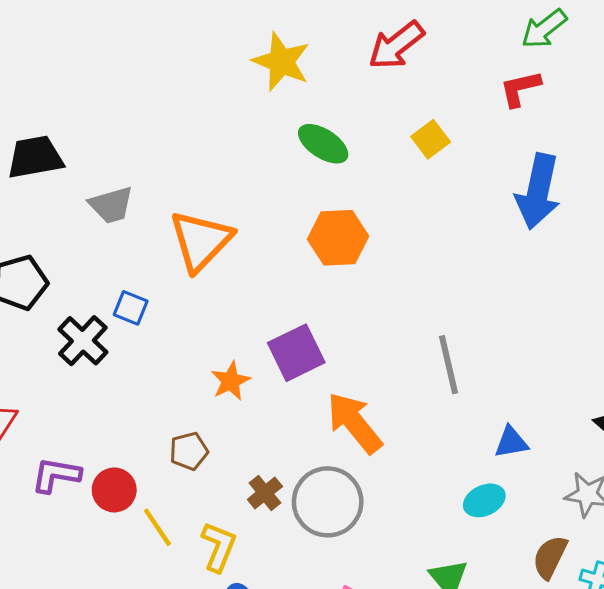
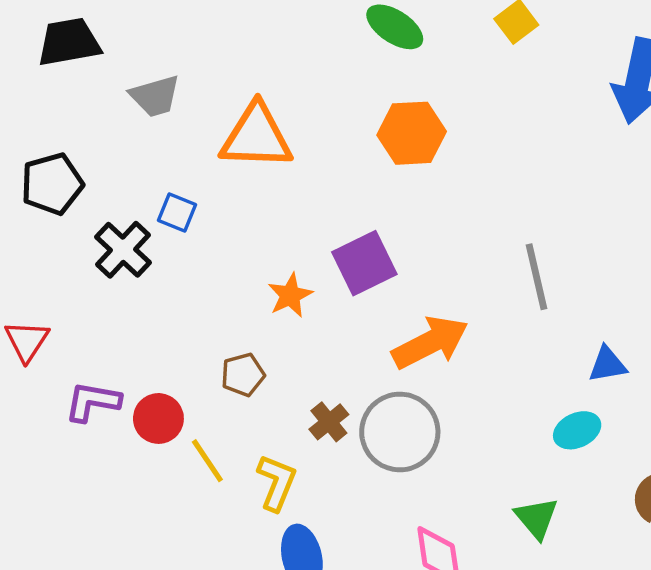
orange triangle: (201, 241) -> (256, 137), turned 48
orange arrow: (354, 423) -> (430, 343), turned 102

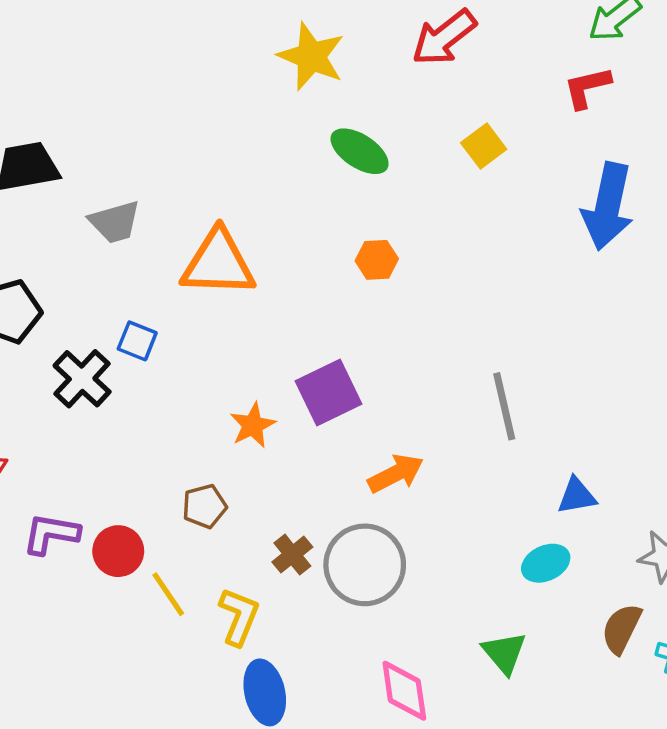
orange hexagon: (412, 133) -> (377, 260), size x0.6
orange arrow: (430, 343) -> (396, 474), size x0.7

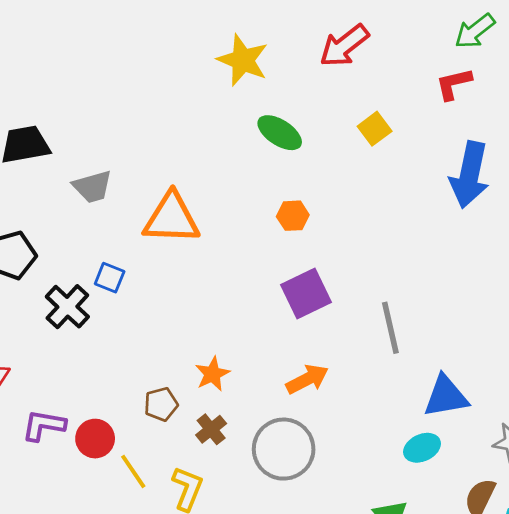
purple square: (329, 393) -> (306, 293), moved
orange star: (253, 425) -> (212, 374), moved
blue triangle: (577, 496) -> (446, 396), size x1.5
brown cross: (292, 555) -> (211, 429), moved

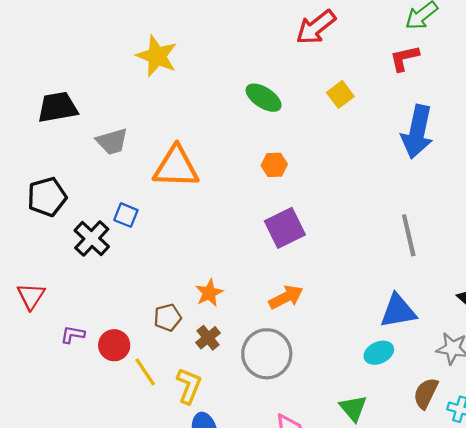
yellow star: (243, 60) -> (157, 56), moved
gray line: (390, 328) -> (409, 235), moved
purple L-shape: (44, 425) -> (73, 335), size x0.7

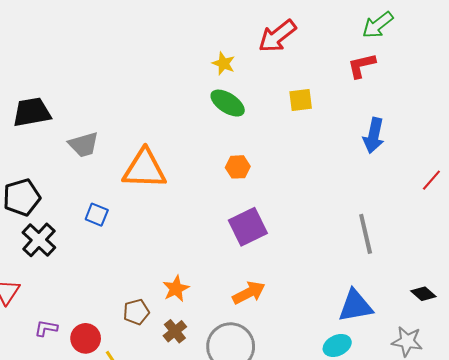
yellow star: (157, 56) -> (224, 63), moved, size x0.6
yellow square: (340, 94) -> (301, 100), turned 30
blue arrow: (417, 132) -> (374, 135), size x0.7
black cross: (92, 239) -> (39, 240), moved

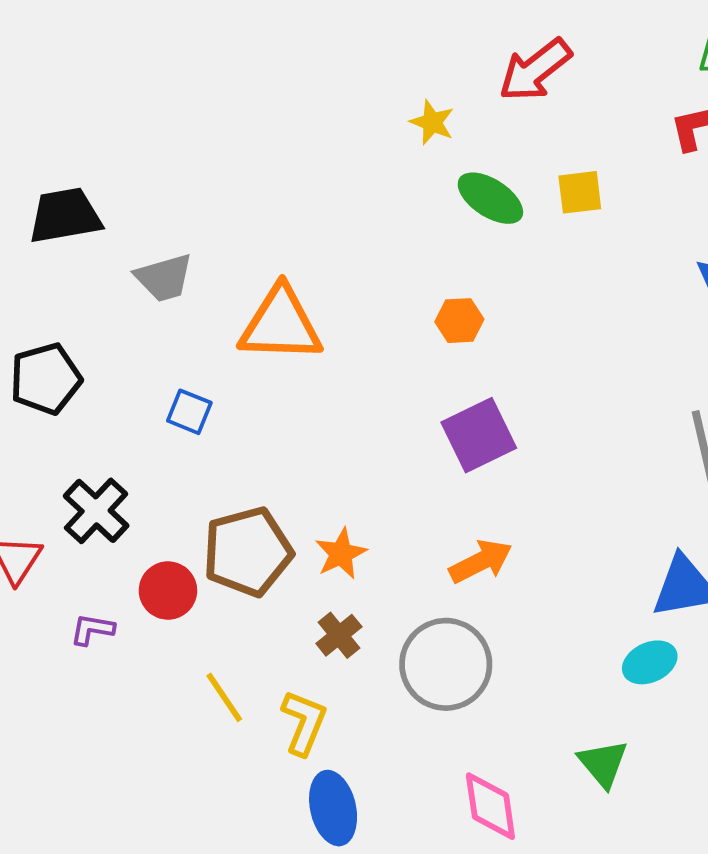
green ellipse: (228, 103) -> (490, 198), moved
black cross: (39, 240) -> (96, 511), moved
brown pentagon: (136, 312) -> (248, 552), moved, size x1.8
red circle: (86, 338) -> (168, 591), moved

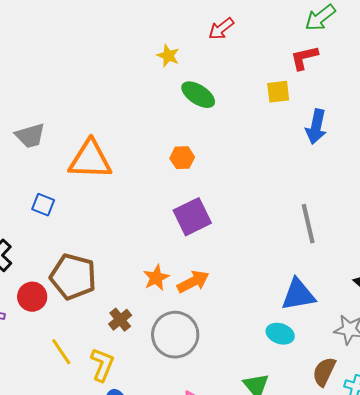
red arrow: (535, 70) -> (221, 29), size x0.7
yellow square: (580, 192) -> (278, 92), moved
brown pentagon: (248, 552) -> (73, 277), turned 30
orange star: (341, 554) -> (156, 278), moved
cyan ellipse: (650, 662) -> (280, 334), turned 44

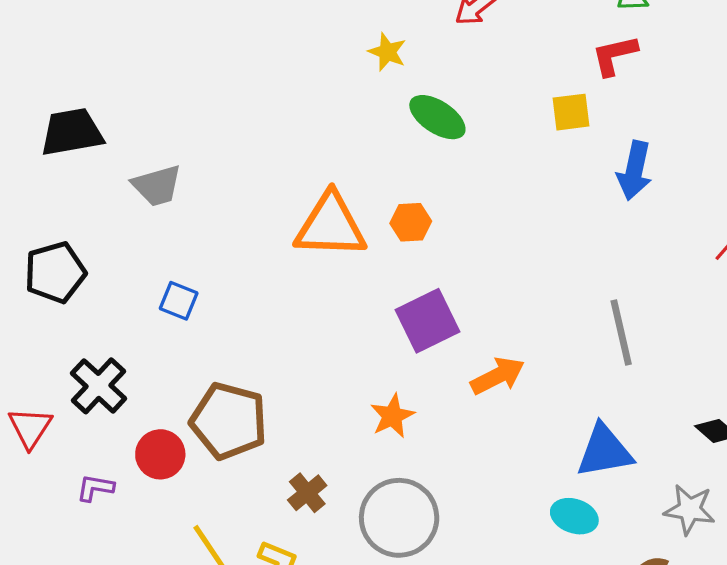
orange triangle: (90, 160) -> (331, 226), moved
orange star: (156, 278) -> (392, 416), moved
orange arrow: (193, 282) -> (498, 376), moved

